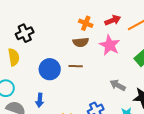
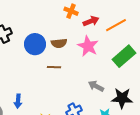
orange cross: (86, 23) -> (71, 11), moved
blue circle: (50, 69) -> (35, 44), moved

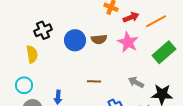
brown line: (54, 67) -> (94, 81), moved

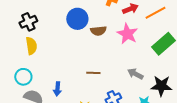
black cross: (43, 30) -> (28, 22), moved
blue circle: (75, 40) -> (77, 19), moved

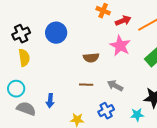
blue circle: (77, 19) -> (56, 33), moved
brown semicircle: (98, 31) -> (91, 58), moved
gray arrow: (135, 74) -> (115, 86), moved

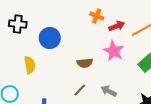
black cross: (21, 34) -> (18, 24), moved, turned 30
yellow semicircle: (24, 58) -> (30, 65), moved
brown line: (86, 85) -> (80, 90), turned -48

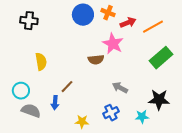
blue circle: (50, 38) -> (83, 15), moved
pink star: (114, 51) -> (113, 44), moved
brown line: (80, 90) -> (67, 87), moved

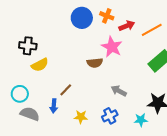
black cross: (29, 21) -> (28, 46), moved
yellow semicircle: (41, 62) -> (40, 65), turned 72
yellow star: (82, 122) -> (81, 117), moved

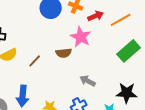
brown line: (66, 90) -> (35, 61), moved
blue arrow: (54, 106) -> (23, 96), size x1.5

